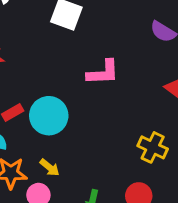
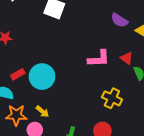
pink L-shape: (103, 73) -> (99, 59), moved

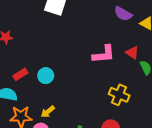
cyan circle: (42, 77) -> (46, 76), size x0.6
yellow arrow: (42, 112) -> (48, 112), turned 104

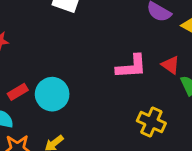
cyan circle: (46, 76) -> (52, 94), size x1.5

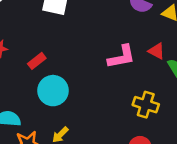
red rectangle: (18, 92) -> (37, 61), moved

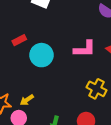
cyan circle: (53, 91) -> (41, 55), moved

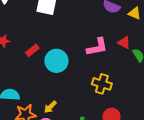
yellow cross: (96, 89) -> (102, 84), moved

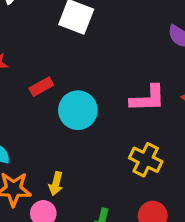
yellow arrow: (50, 107) -> (56, 184), turned -40

